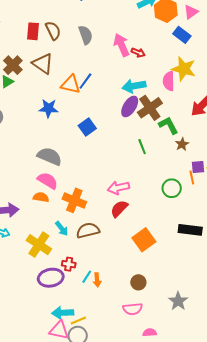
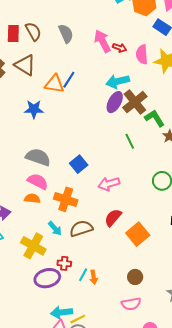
pink semicircle: (169, 81) -> (142, 54), moved
blue square: (87, 127) -> (79, 164), moved
red semicircle: (119, 209) -> (113, 218), moved

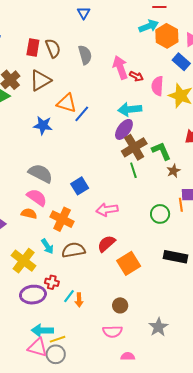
brown triangle: (25, 65) -> (40, 80), turned 50
blue line: (69, 80) -> (82, 114), moved
brown cross: (135, 102) -> (134, 147), moved

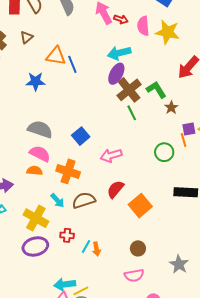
brown triangle: (40, 80) -> (27, 37), size x0.6
blue line: (82, 114) -> (72, 64), turned -54
purple ellipse: (33, 295) -> (35, 246), moved

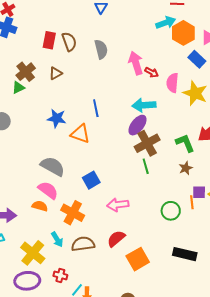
orange triangle: (56, 56) -> (80, 134), moved
green L-shape: (156, 90) -> (185, 143), moved

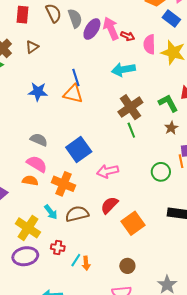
brown semicircle: (69, 42) -> (53, 13), moved
purple ellipse: (138, 125) -> (92, 29), moved
orange triangle: (80, 134) -> (73, 94), moved
gray semicircle: (53, 166) -> (39, 140), size x0.7
blue square: (91, 180) -> (79, 149), size x1.4

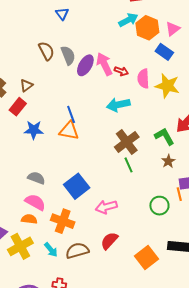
red rectangle: (22, 15) -> (18, 107), moved, turned 36
orange square: (133, 223) -> (147, 257), moved
yellow cross: (28, 228) -> (20, 246), moved, turned 30

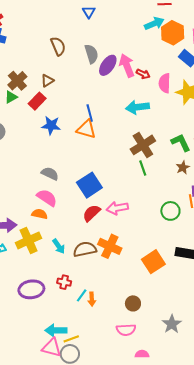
brown semicircle: (46, 51) -> (58, 46), moved
orange cross: (63, 221) -> (110, 246), moved
red semicircle: (109, 241) -> (91, 213), moved

